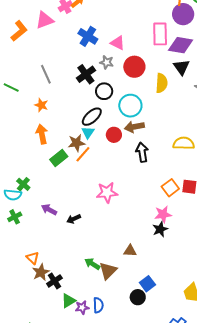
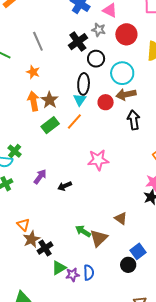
black ellipse: (92, 117) -> (84, 84), turned -45
brown star: (76, 143) -> (50, 100), moved, turned -30
purple arrow: (49, 210) -> (40, 177), turned 98
brown triangle: (130, 251) -> (121, 218), turned 32

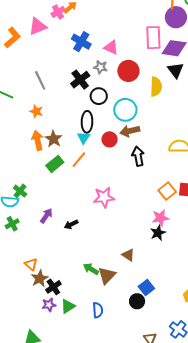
purple star: (73, 275) -> (49, 305), moved

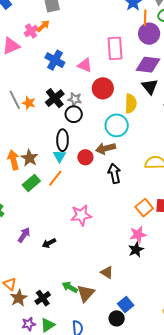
pink rectangle: (153, 38) -> (115, 48), moved
gray star: (101, 67) -> (75, 99), moved
cyan circle: (125, 110) -> (117, 125), moved
orange star: (36, 111) -> (29, 103), moved
black cross: (53, 287) -> (43, 298), moved

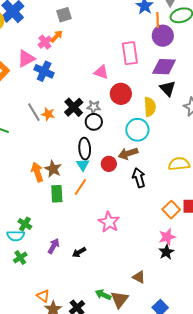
blue cross: (55, 60) -> (44, 71), moved
green rectangle: (31, 183) -> (57, 194), turned -48
pink star: (81, 215) -> (109, 222), turned -30

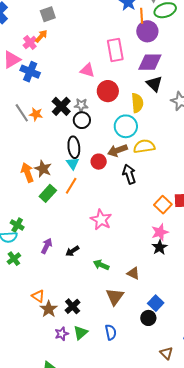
yellow semicircle: (179, 164) -> (144, 146), moved
green rectangle: (57, 194) -> (48, 193), turned 48
green arrow: (103, 295) -> (101, 265), moved

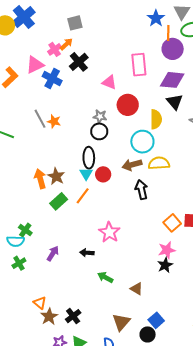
black cross: (61, 106) -> (79, 62), moved
red circle: (99, 162) -> (103, 174), moved
black arrow: (72, 251) -> (87, 253), moved, turned 32
brown triangle: (115, 297) -> (121, 322), moved

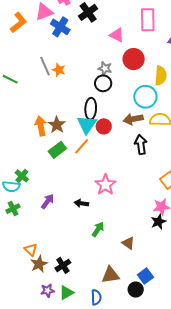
cyan triangle: (86, 174) -> (87, 125), size x1.5
green arrow: (105, 277) -> (98, 229), turned 91
brown triangle: (121, 322) -> (110, 275), turned 36

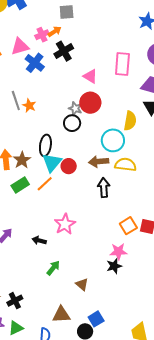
red circle: (134, 59) -> (90, 103), moved
black ellipse: (91, 109) -> (45, 145), moved

